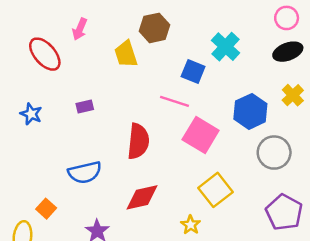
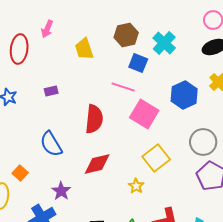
brown hexagon: (154, 28) -> (126, 35), moved
red ellipse: (45, 54) -> (19, 49), turned 48
gray circle: (274, 153) -> (203, 142), moved
blue semicircle: (85, 172) -> (51, 144), turned 72

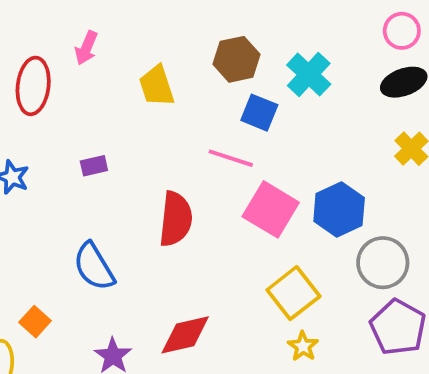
blue hexagon: (184, 95) -> (339, 209), moved
red diamond: (97, 164) -> (185, 335), moved
yellow star: (136, 186) -> (303, 346), moved

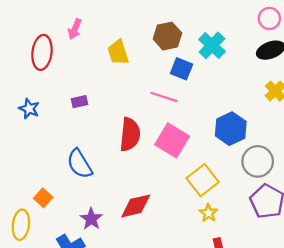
pink square: (271, 209) -> (172, 140), moved

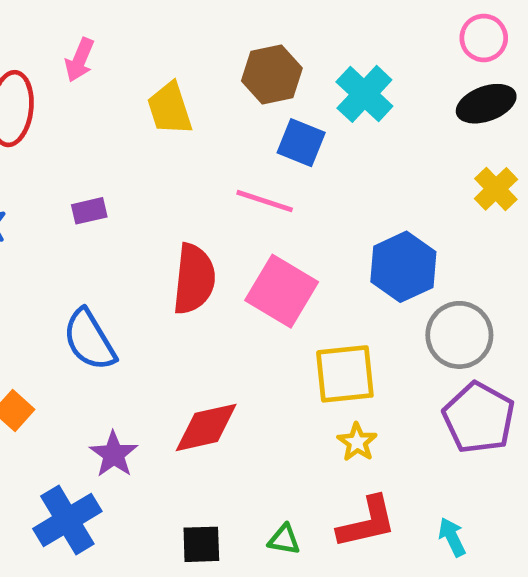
yellow square: (203, 180) -> (345, 374), turned 32

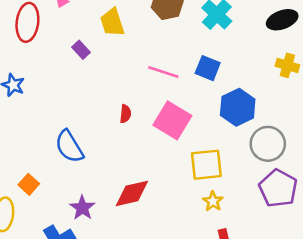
blue square: (301, 143) -> (208, 68), moved
yellow cross: (496, 189) -> (287, 65), turned -30
purple rectangle: (89, 211) -> (81, 50), moved, turned 60
red semicircle: (194, 279) -> (125, 114), size x0.5

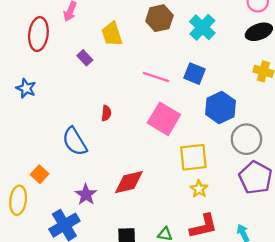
red semicircle: (125, 114) -> (106, 113), moved

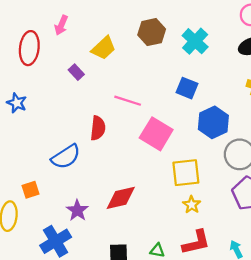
yellow trapezoid: (112, 34) -> (104, 48), turned -115
pink line: (156, 77) -> (128, 101), moved
red semicircle: (106, 113) -> (98, 128), size x1.5
blue semicircle: (75, 141) -> (66, 157), turned -92
orange square: (40, 174) -> (30, 190), turned 30

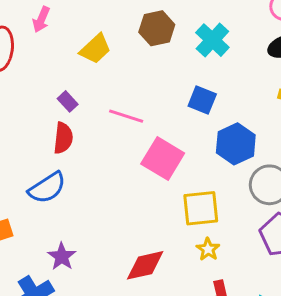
purple rectangle: (76, 72) -> (68, 101), moved
red semicircle: (98, 128) -> (63, 138), moved
red diamond: (121, 198) -> (145, 265), moved

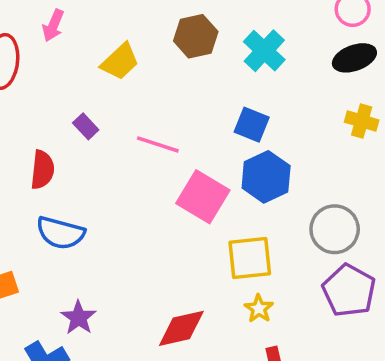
red semicircle: (63, 138) -> (42, 170), moved
blue hexagon: (236, 144) -> (266, 177), moved
blue semicircle: (47, 188) -> (60, 233), turned 48

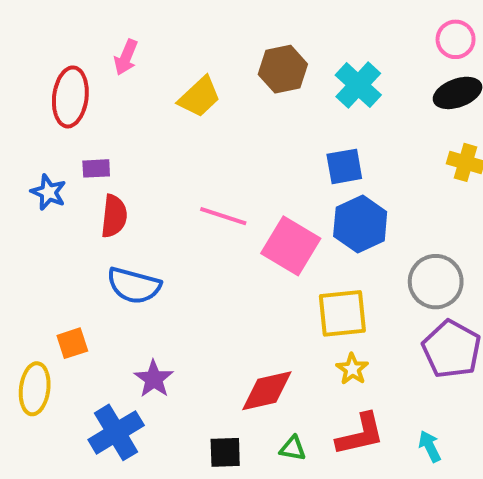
blue square: (252, 125) -> (344, 166), turned -32
purple rectangle: (86, 126) -> (96, 168), moved, turned -50
pink line: (158, 144) -> (223, 216), moved

